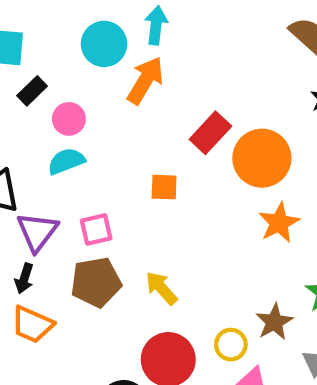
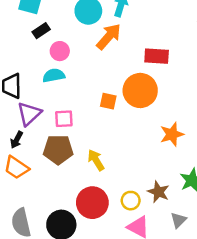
red rectangle: (210, 133) -> (157, 56), moved, turned 40
orange circle: (262, 158) -> (140, 90), moved
brown star: (274, 322) -> (158, 192), turned -30

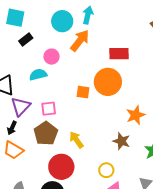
pink circle: (60, 51) -> (52, 57), moved
brown pentagon: (58, 150) -> (46, 133), turned -30
brown star: (158, 192) -> (122, 141), moved
red circle: (92, 203) -> (61, 167), moved

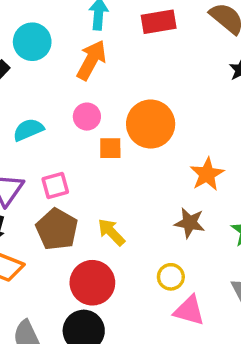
cyan circle: (62, 21) -> (32, 42), moved
red rectangle: (119, 54) -> (159, 22), moved
pink circle: (52, 57) -> (87, 117), moved

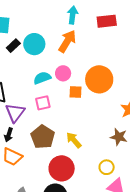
cyan circle: (32, 42) -> (34, 44), moved
cyan semicircle: (28, 130) -> (42, 78), moved
pink square: (55, 186) -> (43, 103), moved

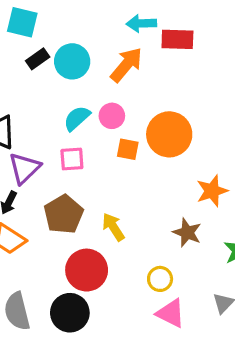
cyan arrow: (73, 15) -> (141, 23), turned -108
red rectangle: (107, 21) -> (177, 39), moved
cyan semicircle: (42, 78) -> (77, 118), turned -30

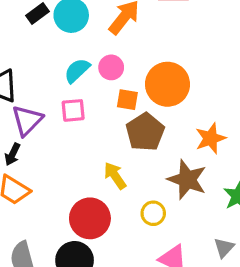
brown pentagon: (64, 214) -> (145, 132), moved
brown star: (187, 233) -> (187, 180), size x1.4
yellow circle: (160, 279) -> (153, 213), moved

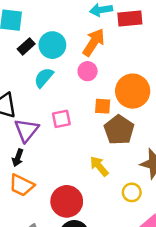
pink circle: (111, 67) -> (88, 71), moved
cyan semicircle: (77, 71) -> (44, 78), moved
red circle: (90, 218) -> (67, 201), moved

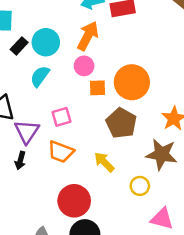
orange square: (103, 106) -> (98, 88), moved
orange trapezoid: (22, 185) -> (61, 152), moved

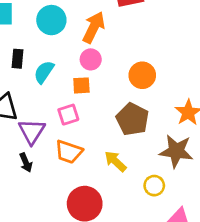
cyan circle: (46, 42) -> (51, 20), moved
black rectangle: (19, 46) -> (17, 59), moved, turned -36
orange circle: (132, 82) -> (142, 75), size x0.7
orange square: (98, 88) -> (81, 85), moved
black arrow: (20, 161) -> (26, 162), turned -36

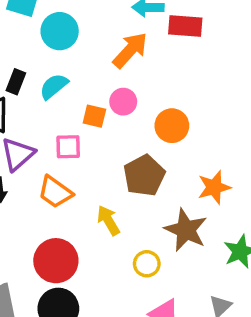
cyan circle: (51, 20) -> (60, 31), moved
black rectangle: (17, 59) -> (16, 82), moved
pink circle: (91, 59) -> (123, 102), moved

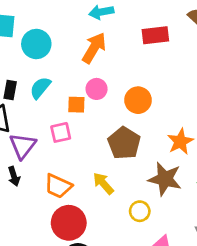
red rectangle: (185, 26) -> (155, 35), moved
orange trapezoid: (55, 192) -> (58, 186), moved

